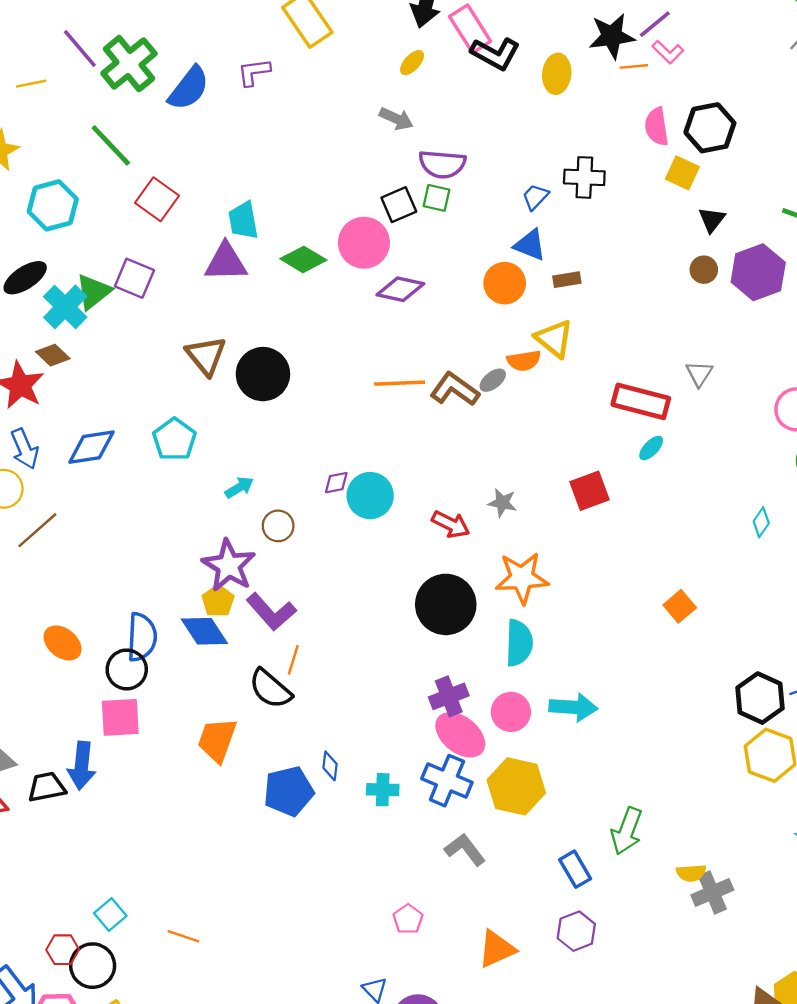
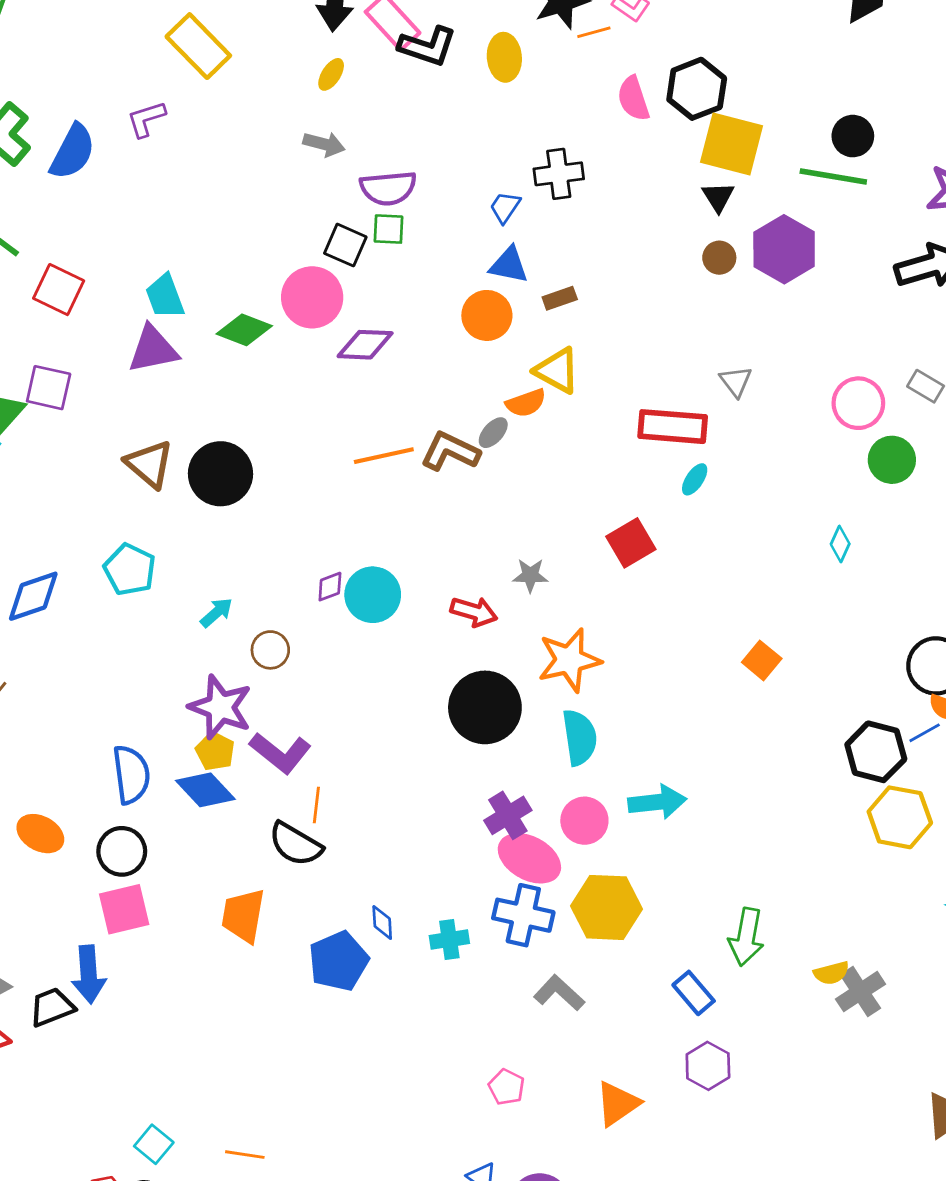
yellow square: (682, 173) -> (732, 144), moved, size x1.6
black square: (399, 205) -> (345, 245), turned -33
blue semicircle: (142, 637) -> (131, 775), moved

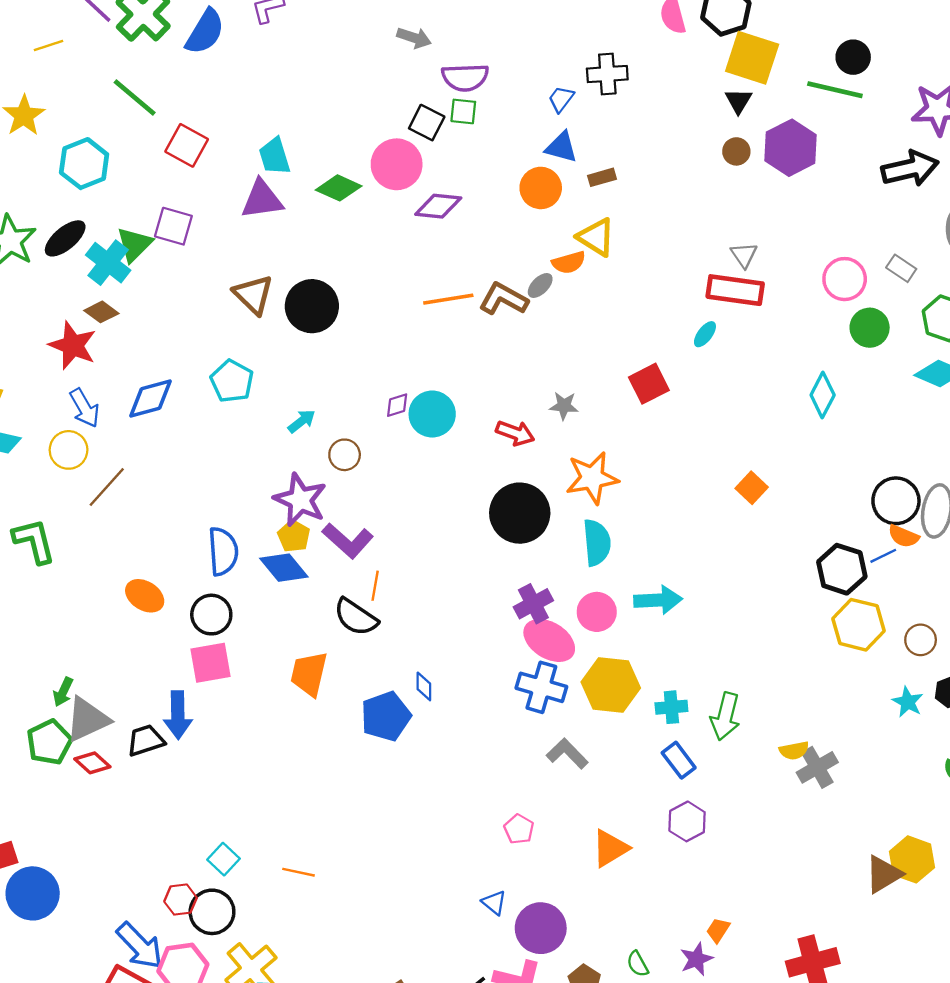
red rectangle: (673, 427) -> (735, 290), moved
cyan diamond: (840, 544) -> (823, 395), size x1.5
cyan cross: (449, 939) -> (671, 707), moved

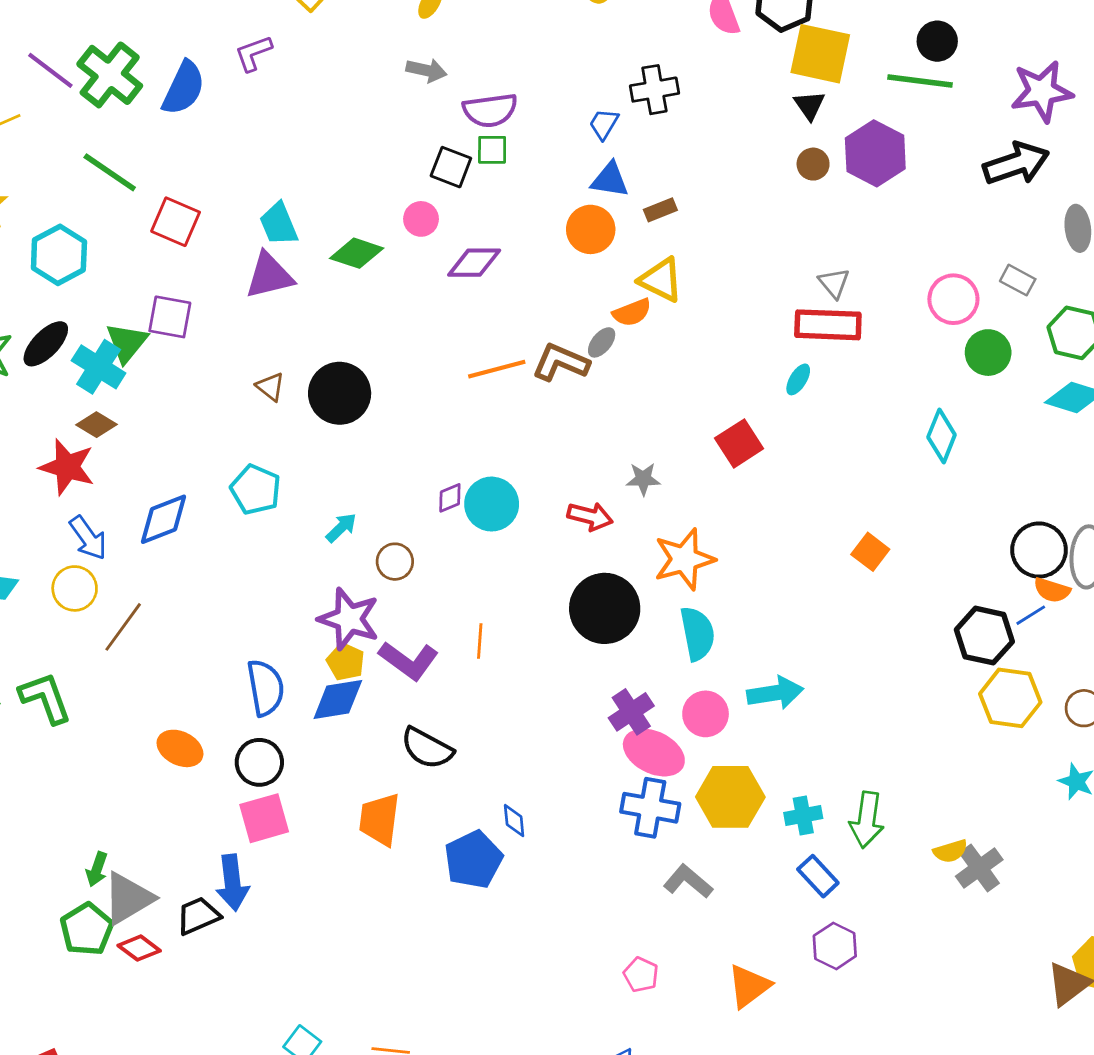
pink circle: (397, 164) -> (421, 219), size x0.6
brown triangle: (253, 295) -> (270, 387), size x0.6
blue diamond: (284, 568) -> (338, 699), turned -54
orange line: (375, 586) -> (480, 641), moved

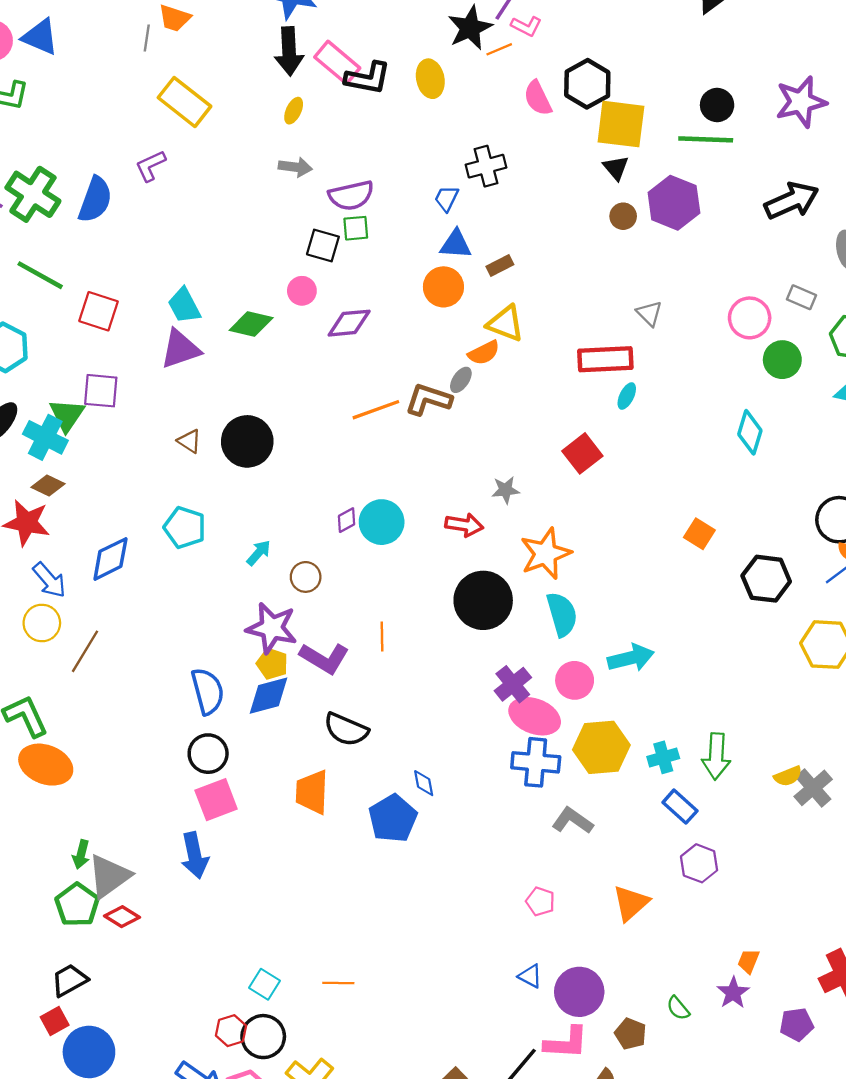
purple star: (1042, 91) -> (801, 102), moved
red rectangle: (828, 325) -> (605, 359), moved
black hexagon: (984, 636) -> (766, 579), moved
orange ellipse: (180, 748) -> (46, 765), moved, size x1.4
black trapezoid: (198, 916) -> (69, 980), moved

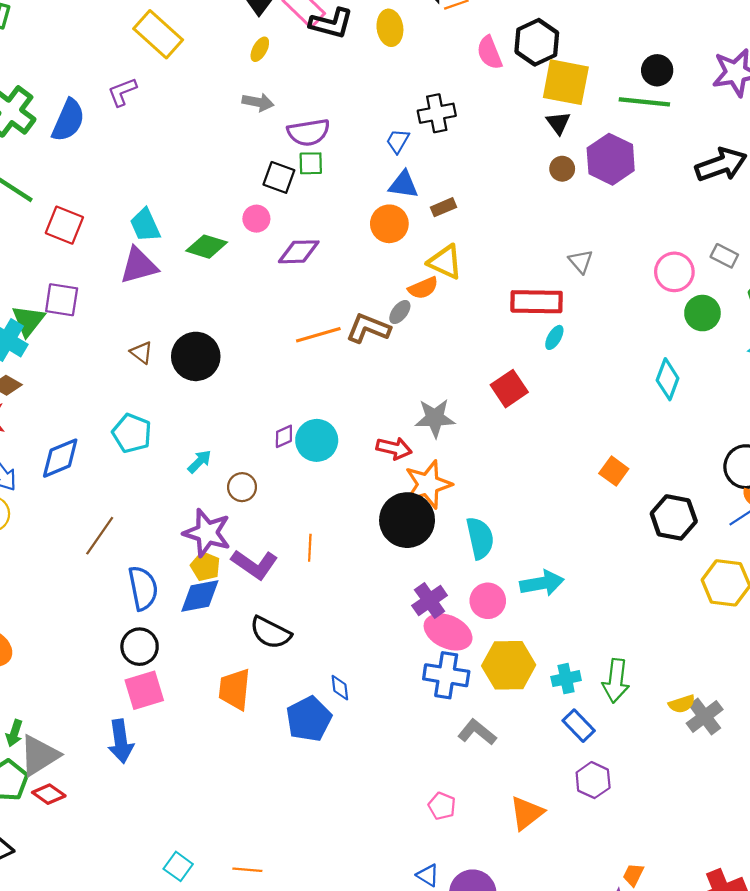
gray star: (506, 490) -> (435, 418), size x1.5
orange star: (546, 554) -> (428, 484), moved
brown line: (85, 651) -> (100, 536), moved

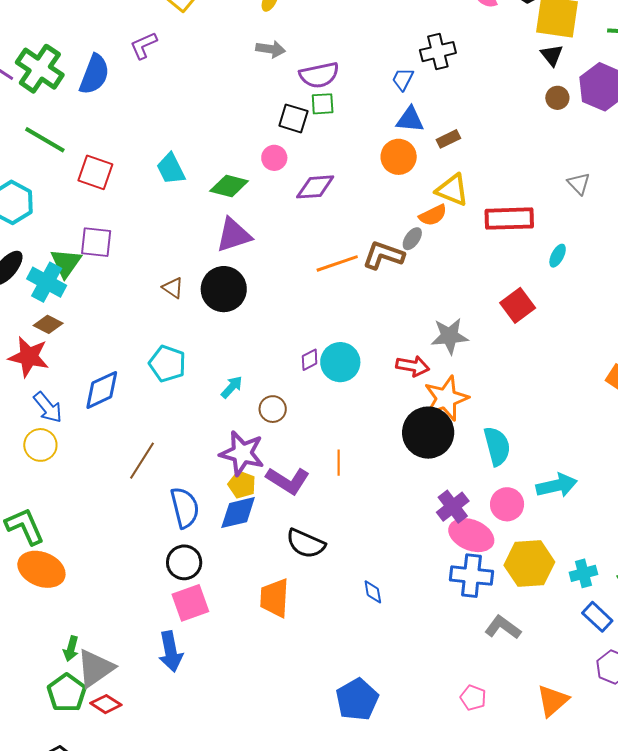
purple triangle: (139, 266) -> (234, 235), moved
red rectangle: (537, 302) -> (509, 219), moved
blue pentagon: (309, 719) -> (357, 700), moved

